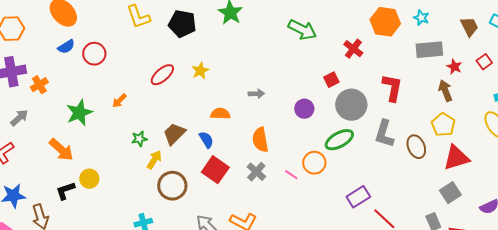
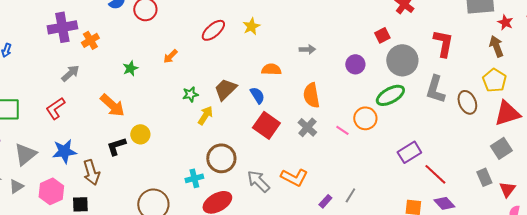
green star: (79, 113) -> (130, 68), size x0.6
brown circle: (172, 186) -> (221, 158), moved

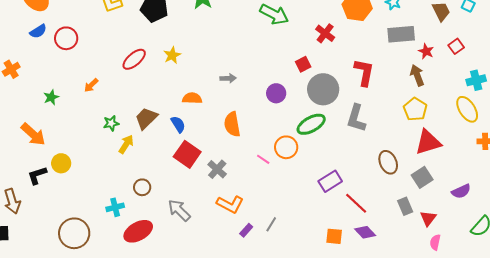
brown ellipse: (467, 102) -> (388, 162), moved
gray cross: (307, 127) -> (217, 169), moved
brown circle: (221, 158) -> (142, 187), size x0.6
orange L-shape: (294, 177) -> (230, 204), moved

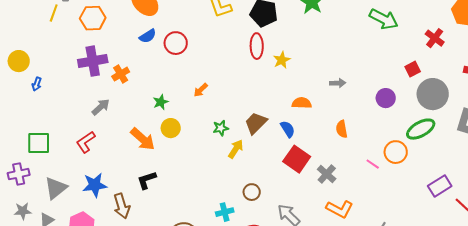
red ellipse: (134, 59) -> (257, 46), moved, turned -50
orange semicircle: (232, 124) -> (342, 129), size x0.7
yellow circle: (61, 163) -> (171, 128), moved

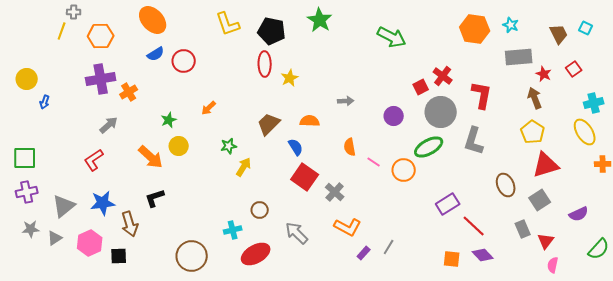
red cross: (435, 38) -> (443, 76), moved
brown trapezoid: (256, 123) -> (269, 124), moved
green square: (39, 143) -> (25, 158), moved
pink line: (373, 164) -> (374, 162), moved

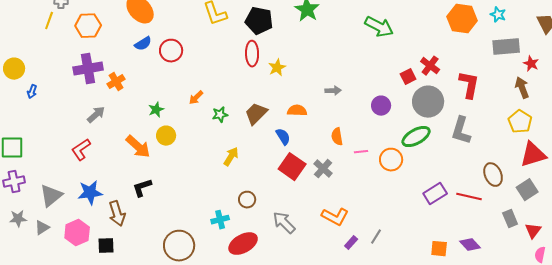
green star: (229, 146) -> (220, 115), moved
pink line: (374, 162) -> (361, 152), turned -40
gray cross: (335, 192) -> (323, 169), moved
red line: (474, 226) -> (469, 197), moved, turned -30

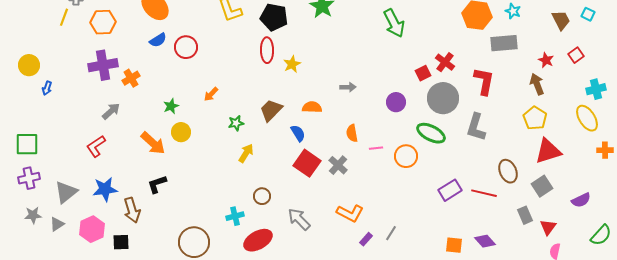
green arrow: (379, 27) -> (394, 23), turned 36
gray rectangle: (506, 47) -> (504, 43), moved
green star: (220, 115) -> (236, 123), moved
green ellipse: (416, 137) -> (431, 133), turned 56

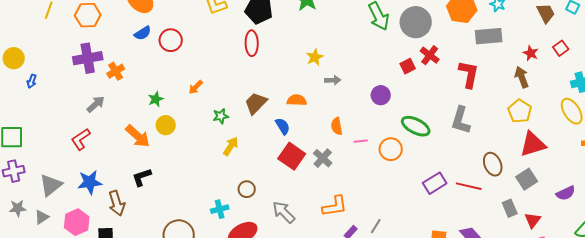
yellow star: (292, 64) -> (315, 57), moved
gray circle: (443, 98) -> (416, 22), moved
orange L-shape: (350, 213) -> (335, 206), turned -36

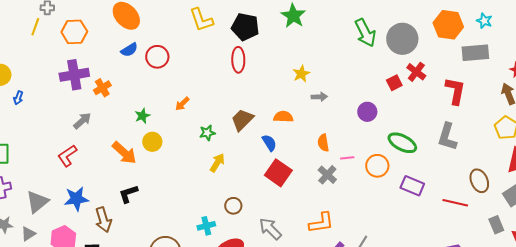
gray cross: (323, 158) -> (327, 175), moved
purple rectangle: (435, 183) -> (412, 186), moved, turned 55

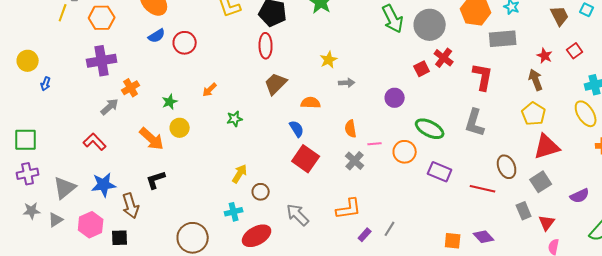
orange cross: (102, 88) -> (131, 88), moved
brown trapezoid: (242, 120) -> (276, 84), moved
red L-shape: (67, 156) -> (95, 142), turned 80
yellow arrow: (217, 163) -> (240, 174), moved

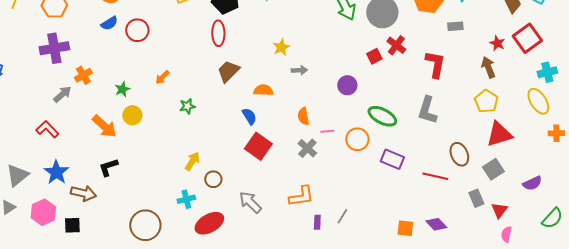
gray rectangle: (503, 39) -> (455, 26), size x0.6
red square: (575, 51) -> (527, 38), size x1.8
blue star: (104, 185) -> (56, 172), turned -30
brown arrow: (131, 206) -> (83, 193), turned -60
purple rectangle: (365, 235) -> (317, 222), turned -40

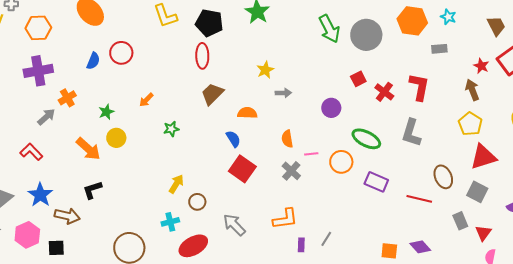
blue semicircle: (109, 23) -> (93, 61), moved, turned -36
red cross: (396, 45) -> (384, 92), moved
gray square: (493, 169) -> (477, 192), turned -30

